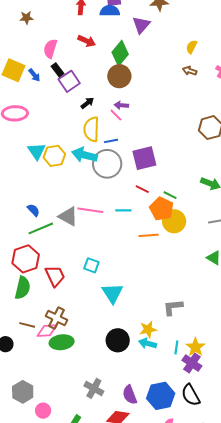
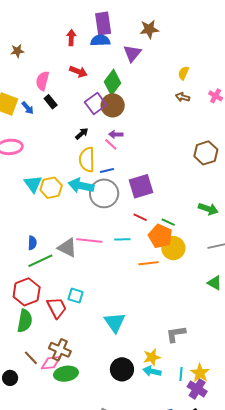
purple square: (69, 81) -> (96, 103), moved
blue semicircle: (33, 210) -> (32, 243), turned 48
cyan square: (91, 265) -> (76, 296), moved
brown line: (27, 325) -> (31, 358), turned 35

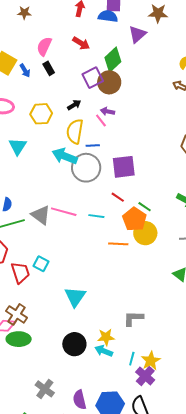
yellow hexagon: (51, 188) -> (41, 114), moved

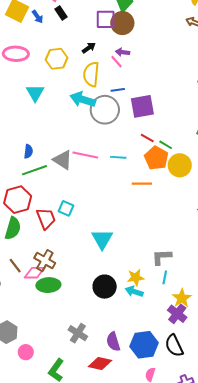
purple square: (93, 78) -> (106, 19), turned 30
blue line: (93, 146) -> (118, 90), moved
red line: (118, 197) -> (147, 138), moved
yellow circle: (145, 233) -> (180, 165), moved
cyan line: (132, 359) -> (165, 277), moved

